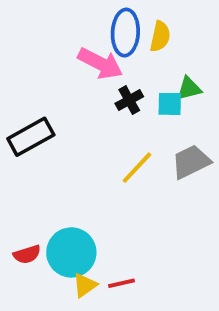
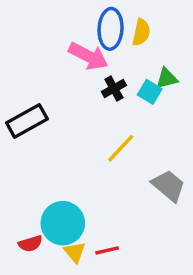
cyan square: (170, 104) -> (150, 92), turned 30
gray trapezoid: (191, 162) -> (168, 186), moved, turned 66
red semicircle: (27, 254) -> (30, 244), moved
yellow triangle: (85, 285) -> (75, 252), turned -35

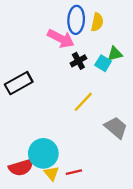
red semicircle: (30, 244) -> (21, 167), size x1.5

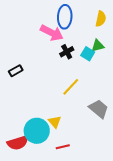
yellow semicircle: (97, 22) -> (101, 19), moved
black rectangle: (19, 83) -> (16, 71), size x0.6
yellow triangle: (52, 173) -> (55, 122), moved

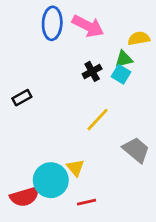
blue ellipse: (65, 17) -> (52, 23), moved
yellow semicircle: (101, 19) -> (139, 38), moved, turned -112
pink arrow: (52, 33) -> (88, 26), moved
green triangle: (98, 46) -> (124, 59), moved

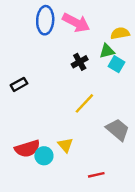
cyan square: (121, 74) -> (117, 64), moved
cyan circle: (51, 180) -> (44, 156), size x0.6
red semicircle: (25, 197) -> (27, 149), moved
red line: (87, 202) -> (96, 175), moved

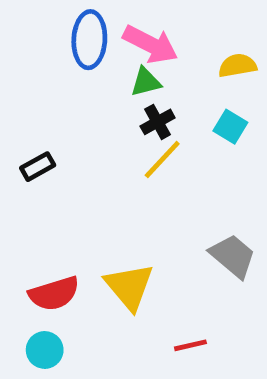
green triangle: (107, 51) -> (146, 82), moved
yellow line: (84, 103) -> (162, 160), moved
yellow triangle: (65, 145) -> (129, 287), size x1.6
cyan circle: (44, 156) -> (45, 350), moved

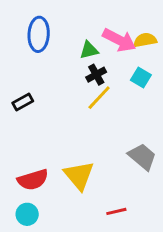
blue ellipse: (89, 40) -> (39, 34), moved
pink arrow: (150, 44) -> (119, 40), moved

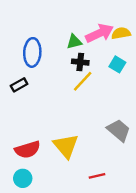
blue ellipse: (39, 34) -> (32, 52), moved
pink arrow: (119, 40) -> (99, 33), turned -52
black cross: (96, 75) -> (80, 62), turned 35

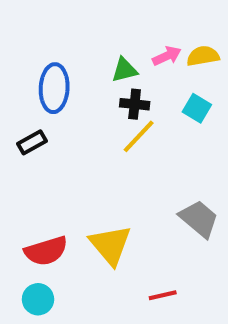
pink arrow: (99, 33) -> (167, 56), size x0.6

